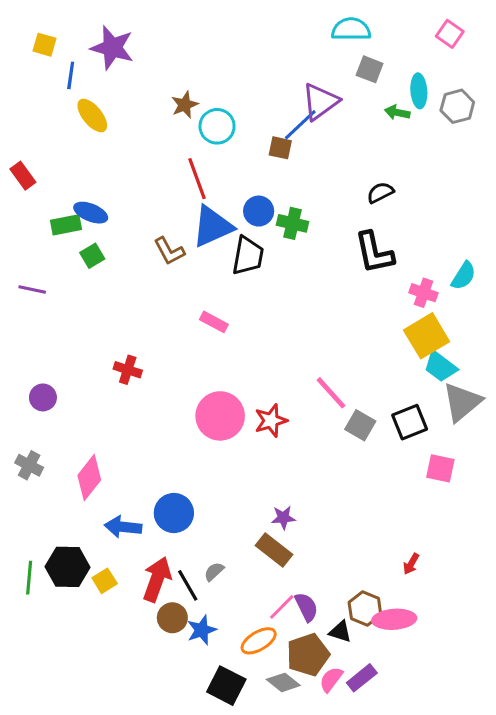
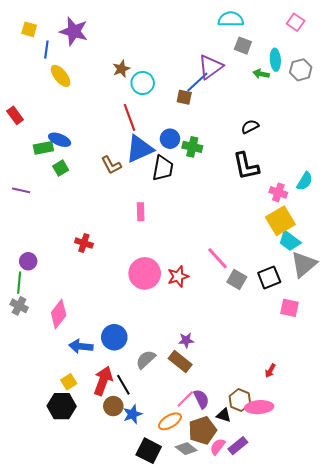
pink rectangle: (214, 322) -> (141, 212), turned 60
black hexagon: (68, 567) -> (62, 406), moved
gray semicircle: (214, 572) -> (146, 360), moved, size x1.5
green line: (29, 578) -> (19, 283), moved

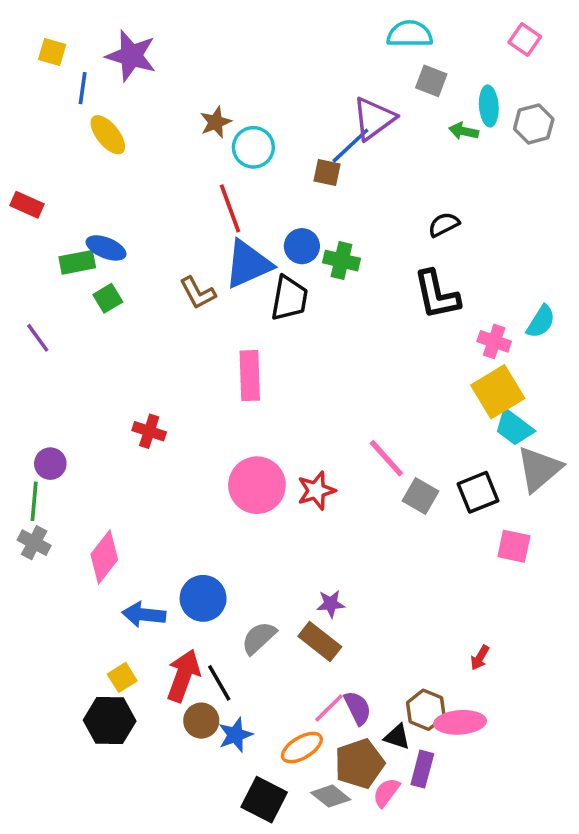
red rectangle: (15, 115) -> (27, 205), turned -30
purple line: (21, 190) -> (38, 338), turned 42
pink rectangle: (141, 212) -> (250, 376), size x1.5
purple rectangle: (238, 446) -> (422, 769), moved, turned -36

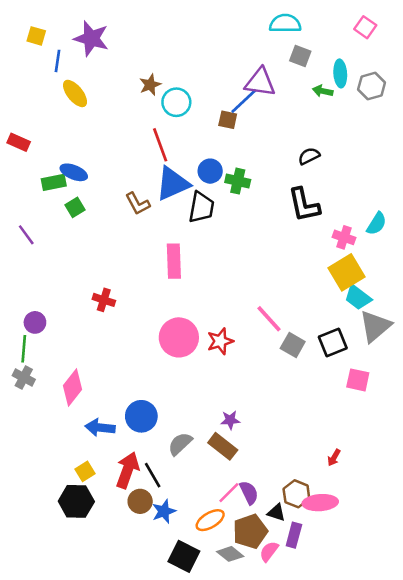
purple triangle: (374, 119) -> (260, 82), turned 44

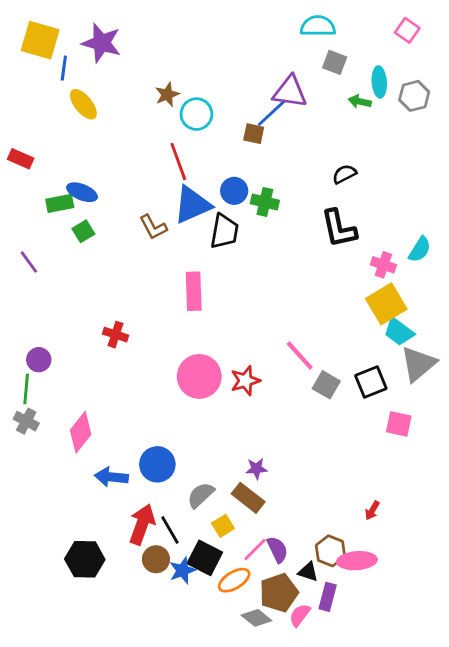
yellow square: (36, 36) -> (40, 40), size x1.8
yellow square: (85, 471) -> (223, 526), moved
black square: (184, 556) -> (205, 558), moved

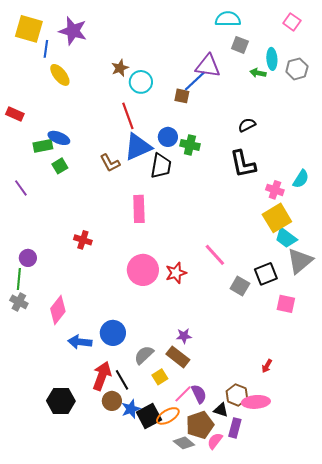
gray square: (326, 385) -> (240, 286), moved
black square: (205, 558) -> (149, 416), moved, turned 35

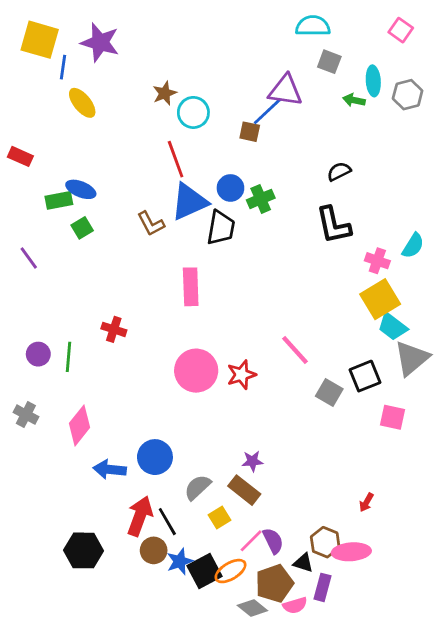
green cross: (190, 145) -> (261, 199), turned -36
green line: (19, 279) -> (68, 357), moved
pink semicircle: (215, 441) -> (295, 605), turned -144

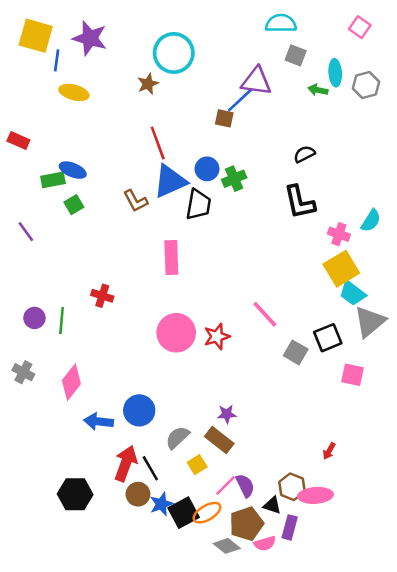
yellow ellipse: (82, 103) -> (74, 92), turned -36
cyan circle: (193, 112) -> (174, 53), moved, size x1.4

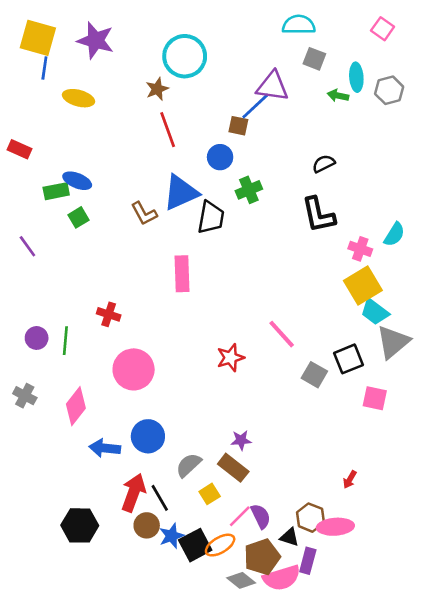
blue line: (57, 60) -> (44, 68), moved
red line: (158, 143) -> (168, 130), moved
blue circle: (207, 169) -> (220, 157), moved
pink circle: (176, 333) -> (134, 369), moved
pink semicircle: (265, 543) -> (282, 578), size x1.6

